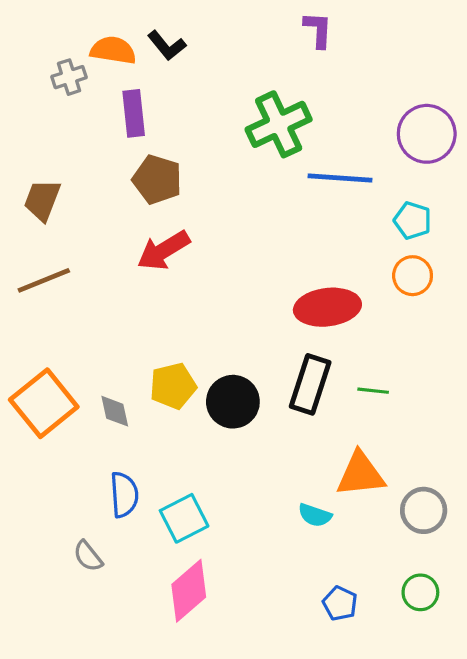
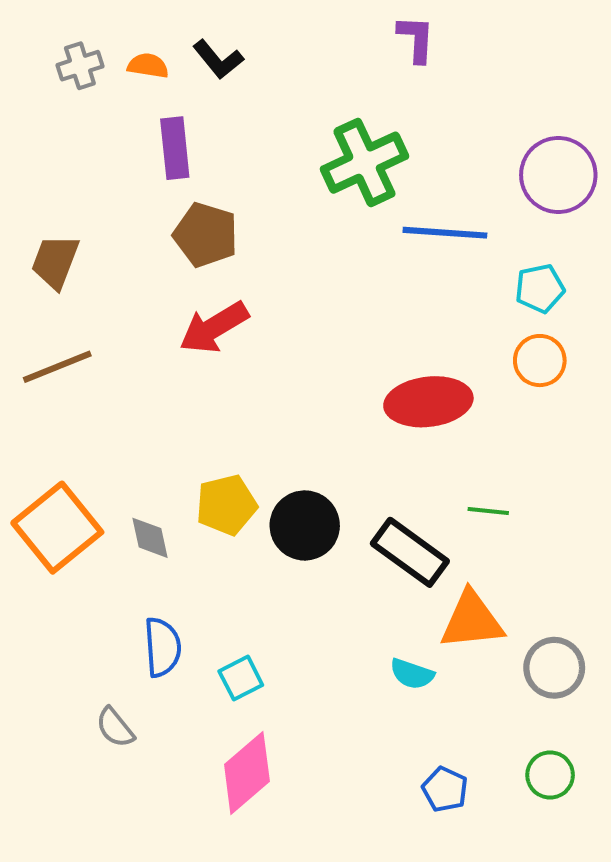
orange semicircle: (113, 50) -> (148, 66), size x0.7
gray cross: (69, 77) -> (80, 66), moved
cyan pentagon: (413, 220) -> (540, 288), turned -30
black rectangle: (310, 384) -> (410, 552), moved, turned -72
cyan square: (184, 518) -> (241, 678), size x0.7

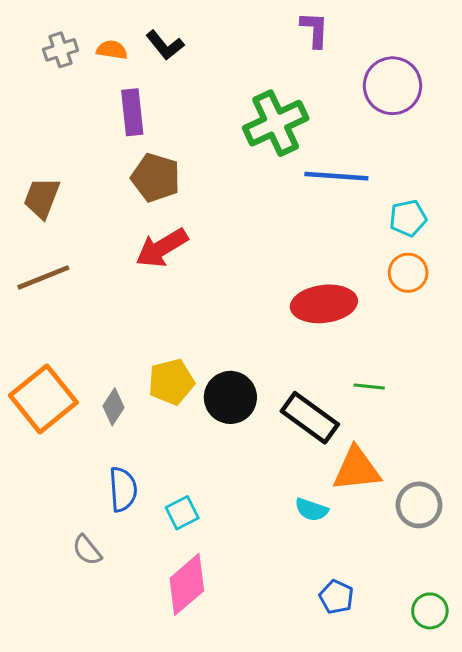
purple circle: (558, 175) -> (392, 86), moved
gray diamond: (150, 538) -> (114, 407), turned 45
green circle: (550, 775) -> (430, 611), moved

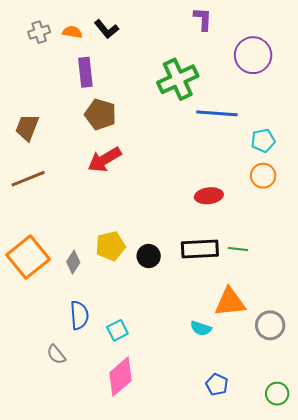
red ellipse: (324, 304) -> (209, 196), size x0.7
black circle: (230, 397) -> (149, 256), size x0.7
black rectangle: (310, 418) -> (200, 249), moved, turned -39

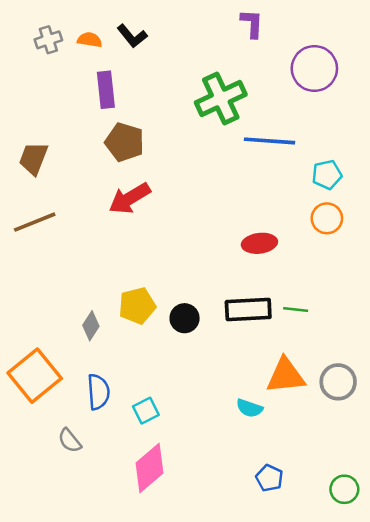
orange square: (28, 257) -> (35, 376), moved
gray circle: (270, 325) -> (338, 382), moved

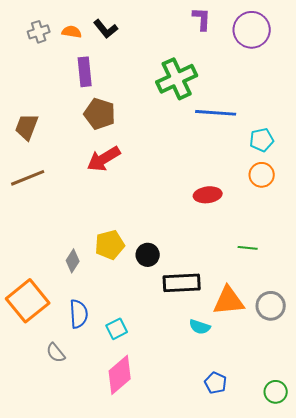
purple circle: (314, 68) -> (252, 30), moved
black rectangle: (248, 309) -> (182, 283), moved
green line: (296, 309) -> (248, 248), moved

